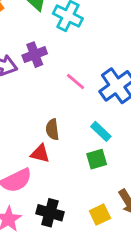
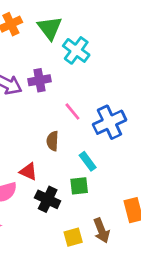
brown semicircle: (52, 129) -> (53, 141), moved
black cross: (50, 213) -> (48, 199), moved

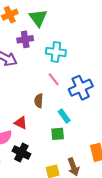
cyan cross: (76, 50) -> (56, 52), moved, turned -30
purple cross: (40, 80) -> (25, 39), moved
black cross: (48, 199) -> (21, 153), moved

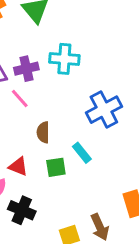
purple cross: (25, 39) -> (26, 69), moved
pink line: (54, 79) -> (20, 99), moved
green square: (58, 134) -> (56, 167), moved

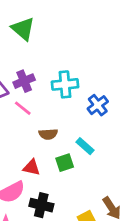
cyan cross: (64, 59) -> (65, 84), moved
blue cross: (104, 110) -> (98, 105), size x0.7
brown semicircle: (43, 132) -> (48, 134), turned -84

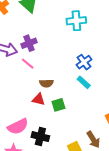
cyan cross: (65, 84) -> (76, 21), moved
cyan rectangle: (85, 146) -> (84, 82), moved
red triangle: (32, 168) -> (39, 99), moved

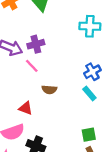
red triangle: (39, 99) -> (26, 108), moved
green square: (58, 105) -> (89, 135), moved

